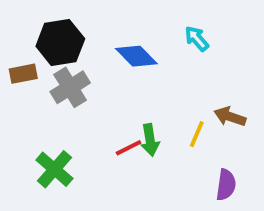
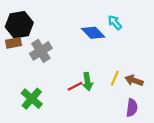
black hexagon: (60, 42) -> (19, 25), moved
blue diamond: (136, 56) -> (93, 33), moved
brown arrow: (230, 117) -> (134, 80), moved

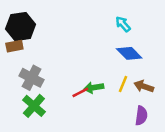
blue diamond: (93, 33) -> (129, 53), moved
gray cross: (41, 51) -> (32, 78), moved, turned -30
green arrow: (87, 82) -> (94, 88), turned 90

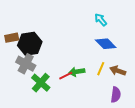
black hexagon: (21, 27) -> (30, 44), moved
green cross: (34, 106) -> (41, 83), moved

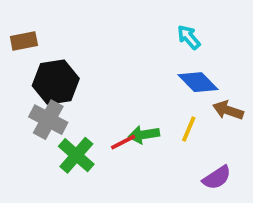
brown rectangle: (12, 38) -> (24, 41), moved
brown arrow: (118, 71) -> (228, 110), moved
purple semicircle: (116, 95) -> (217, 178), turned 49

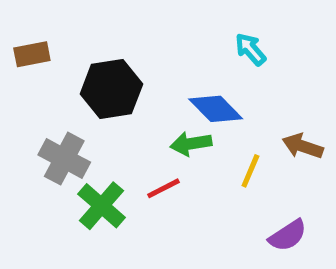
black hexagon: (56, 82) -> (111, 89), moved
blue diamond: (198, 82) -> (216, 109), moved
green arrow: (144, 135) -> (191, 144), moved

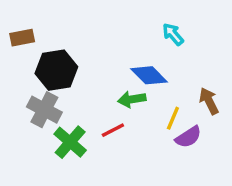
black hexagon: (111, 89) -> (56, 70), moved
brown arrow: (303, 146) -> (209, 101), turned 44
purple semicircle: (288, 236) -> (188, 137), moved

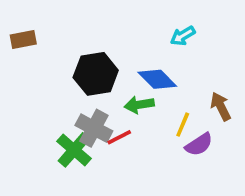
cyan arrow: (173, 34) -> (183, 36), turned -80
black hexagon: (56, 70) -> (96, 74), moved
gray cross: (44, 110) -> (94, 128), moved

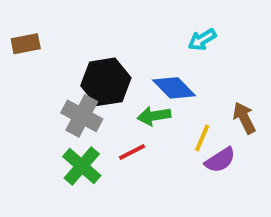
gray cross: (94, 128) -> (82, 116), moved

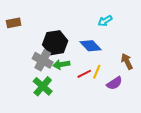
green arrow: (154, 116) -> (61, 64), moved
yellow line: (202, 138) -> (97, 72), moved
red line: (132, 152) -> (84, 74), moved

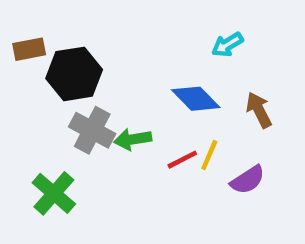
black hexagon: (55, 43) -> (74, 74), moved
brown arrow: (127, 61) -> (259, 110), moved
green cross: (43, 86) -> (54, 193), moved

